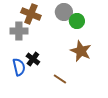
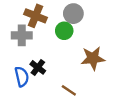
green circle: (77, 21) -> (64, 31), moved
brown star: (81, 51) -> (93, 58), turned -30

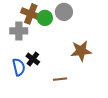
green circle: (64, 31) -> (45, 18), moved
brown line: (69, 90) -> (60, 79), turned -40

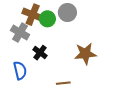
gray cross: (19, 31) -> (20, 33), turned 30
black cross: (33, 59) -> (40, 53), moved

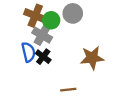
gray cross: (20, 33) -> (42, 35), moved
blue semicircle: (20, 70) -> (28, 52), moved

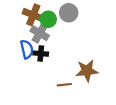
black cross: (43, 57) -> (41, 54), turned -32
brown star: (92, 58) -> (87, 71), moved

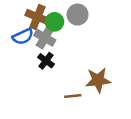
blue semicircle: (27, 49) -> (23, 36), moved, turned 78
black cross: (41, 54) -> (46, 61), turned 32

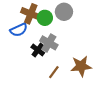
gray cross: (45, 38) -> (49, 43), moved
brown line: (73, 96) -> (54, 72), moved, turned -48

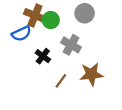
gray circle: (64, 12) -> (85, 13), moved
gray cross: (49, 43) -> (71, 45), moved

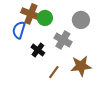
gray circle: (85, 13) -> (81, 20), moved
blue semicircle: (21, 34) -> (19, 30), turned 132

